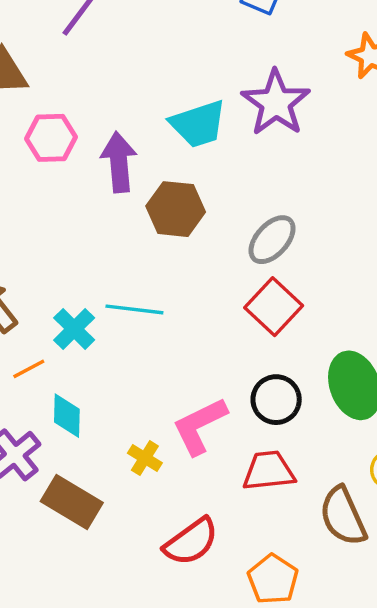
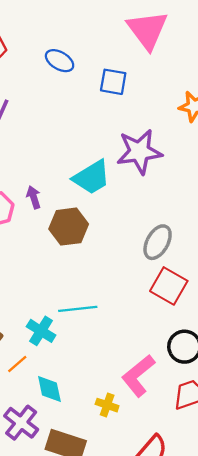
purple star: (276, 103) -> (139, 152), turned -30
purple arrow: (119, 162) -> (34, 197), moved, size x0.6
brown hexagon: (176, 209) -> (69, 227), moved

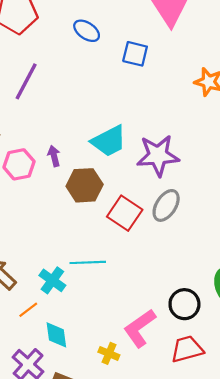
purple star: (139, 152) -> (158, 155), moved
red square: (169, 286) -> (125, 213), moved

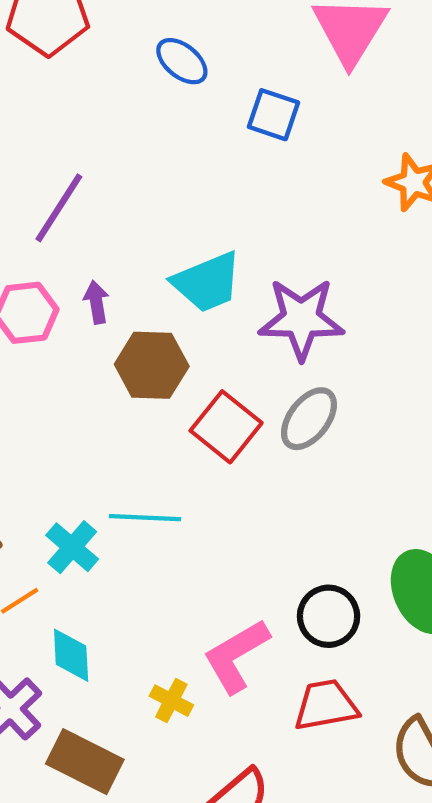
purple line: (26, 81) -> (59, 208), moved

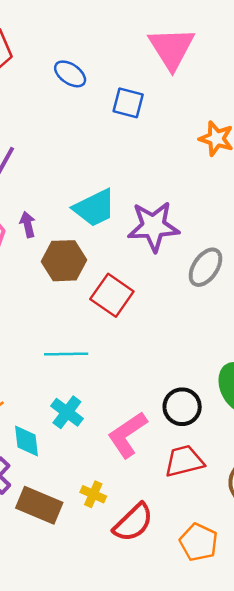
gray ellipse: (309, 419) -> (205, 267), moved
cyan cross: (72, 547) -> (67, 412), moved
yellow cross: (171, 701) -> (93, 494), moved

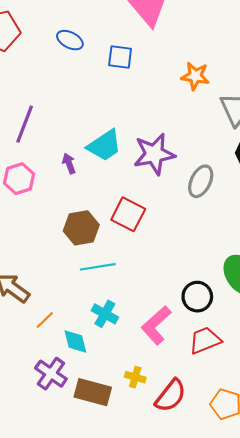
purple arrow: (28, 224) -> (69, 164), moved
brown hexagon: (64, 261) -> (81, 228), moved

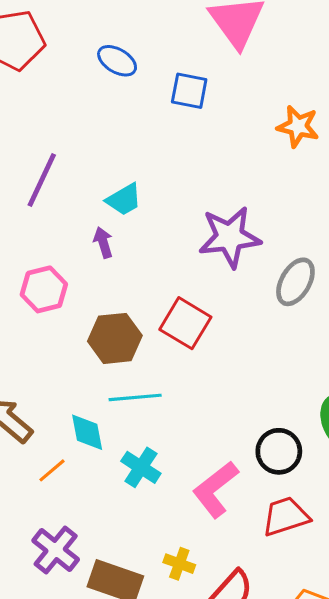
cyan trapezoid: (104, 146) -> (124, 200), moved, size x0.7
pink hexagon: (19, 179) -> (44, 289), moved
cyan diamond: (75, 341) -> (87, 432), moved

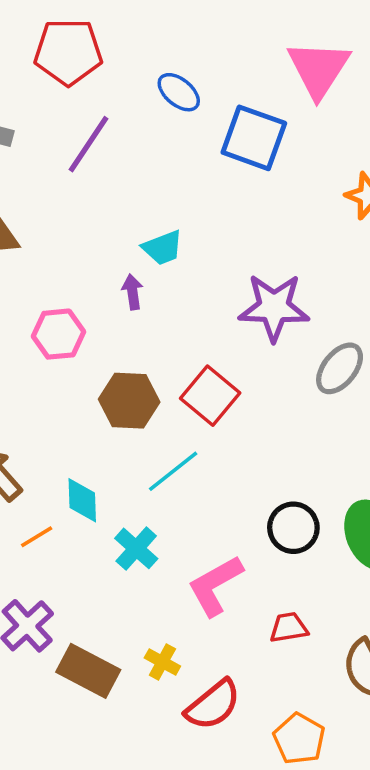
blue square: (189, 91) -> (254, 138), size x1.5
purple line: (42, 180) -> (89, 144), moved
cyan line: (135, 397) -> (173, 471), moved, turned -42
black circle: (279, 451) -> (293, 528), moved
red trapezoid: (286, 516) -> (289, 628), size x0.7

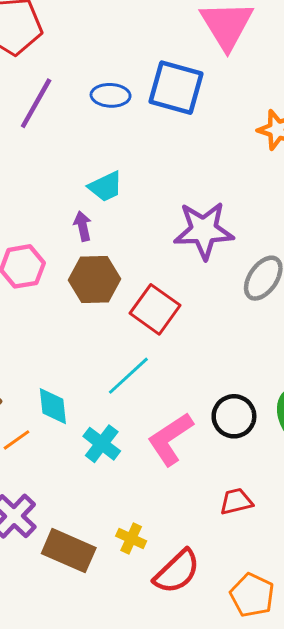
blue ellipse: (179, 92) -> (111, 95), moved, turned -33
brown hexagon: (129, 401) -> (94, 280), moved
pink L-shape: (215, 586) -> (170, 439), moved

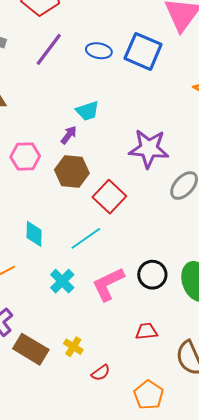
purple arrow: (83, 226) -> (69, 135), turned 42
cyan diamond: (53, 406) -> (34, 234), moved
red semicircle: (177, 572) -> (101, 373), size x0.6

